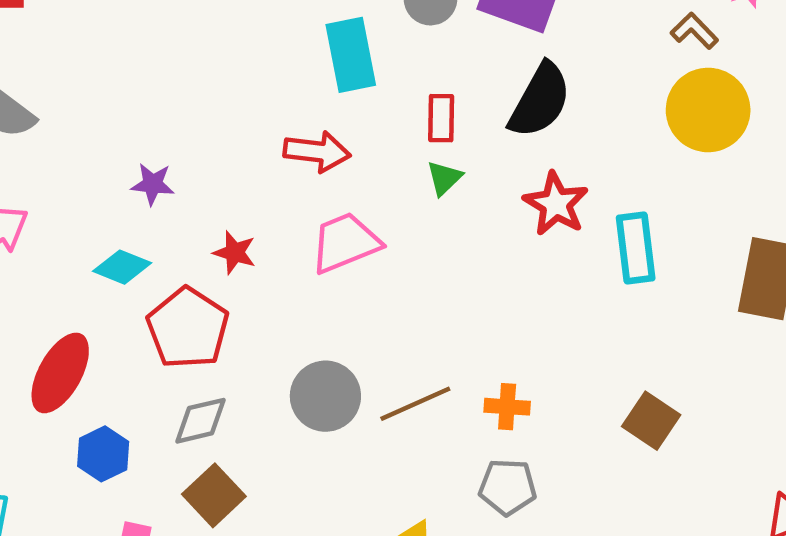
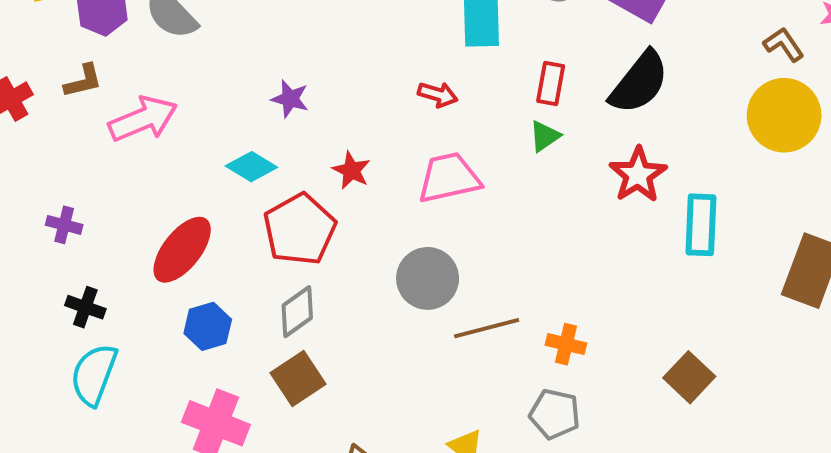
red arrow: (317, 152) -> (438, 94), size x0.7
gray circle: (325, 396) -> (428, 278), moved
gray diamond: (201, 421) -> (297, 312), turned -32

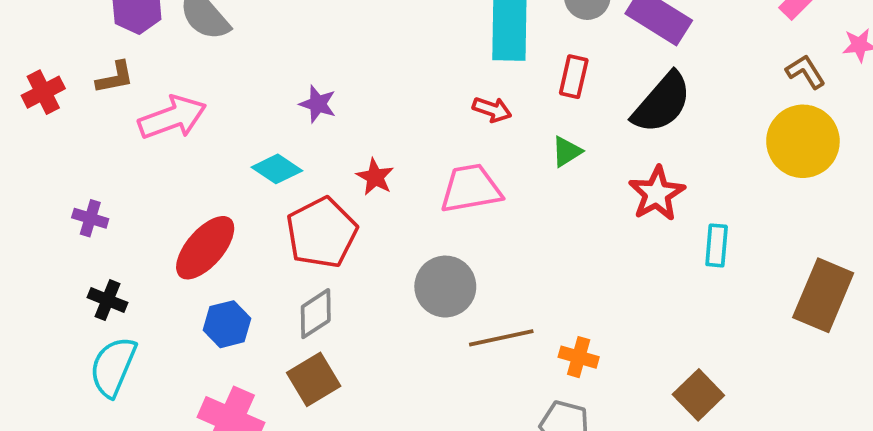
red rectangle: (551, 83) -> (574, 77), moved
red arrow: (438, 94) -> (492, 109), moved
cyan rectangle: (701, 225) -> (717, 245), size x0.7

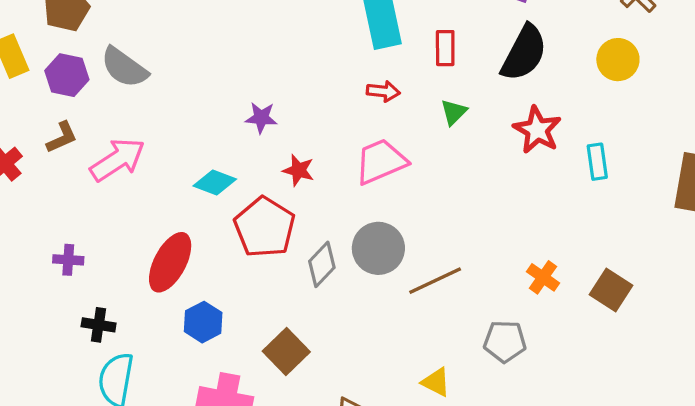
purple star: (318, 104) -> (261, 118), moved
yellow circle: (803, 141) -> (618, 60), moved, size x0.7
gray diamond: (316, 314) -> (322, 264), moved
orange cross: (579, 357) -> (543, 277), moved, turned 32

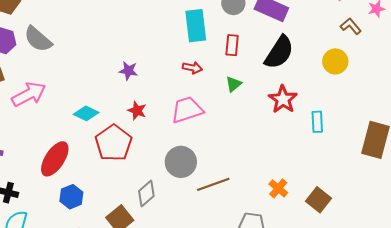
purple star: (261, 118) -> (128, 71), moved
gray diamond: (322, 264) -> (146, 193), moved

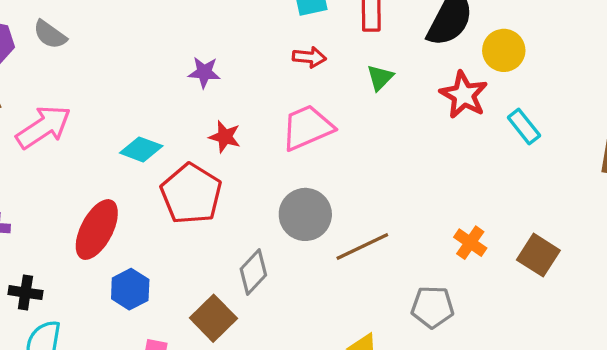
gray semicircle: (38, 39) -> (50, 35), size x0.7
yellow circle: (335, 61) -> (504, 50), moved
cyan rectangle: (317, 122) -> (524, 127), turned -30

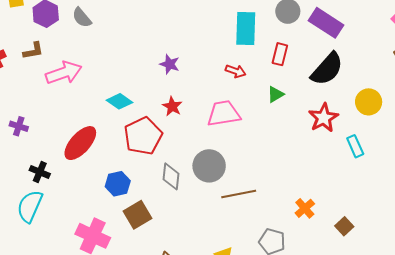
yellow circle: (504, 50) -> (369, 102), moved
brown square: (538, 255) -> (344, 226), size x0.7
gray diamond: (253, 272) -> (171, 176), moved, turned -52
blue hexagon: (130, 289) -> (118, 184), moved
black cross: (25, 293) -> (40, 172), moved

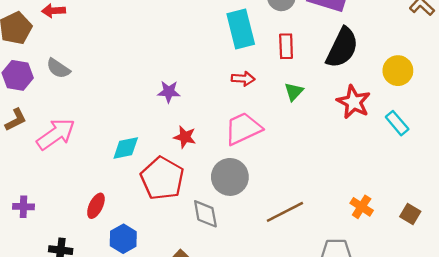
cyan diamond: (120, 101) -> (126, 148), turned -30
red ellipse: (80, 143) -> (96, 206), size x0.6
gray circle: (209, 166) -> (230, 177), moved
blue hexagon: (118, 184) -> (123, 239), moved

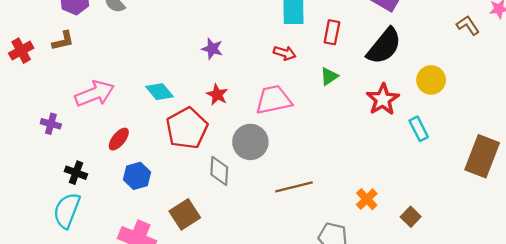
pink arrow: (56, 134) -> (95, 94), moved
cyan diamond: (126, 148) -> (159, 92), turned 48

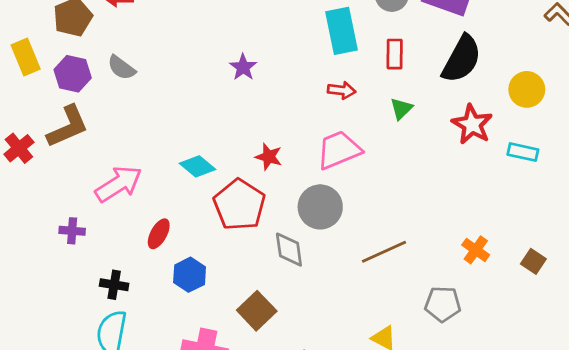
brown L-shape: (63, 41) -> (68, 127), size x1.6
purple star: (212, 49) -> (243, 67), moved, turned 30
cyan rectangle: (419, 129) -> (523, 152), turned -40

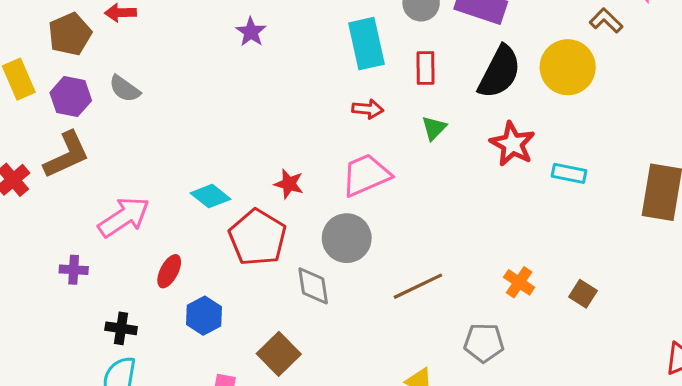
purple star: (243, 67) -> (251, 32), moved
yellow circle: (527, 89) -> (568, 67), moved, size x1.4

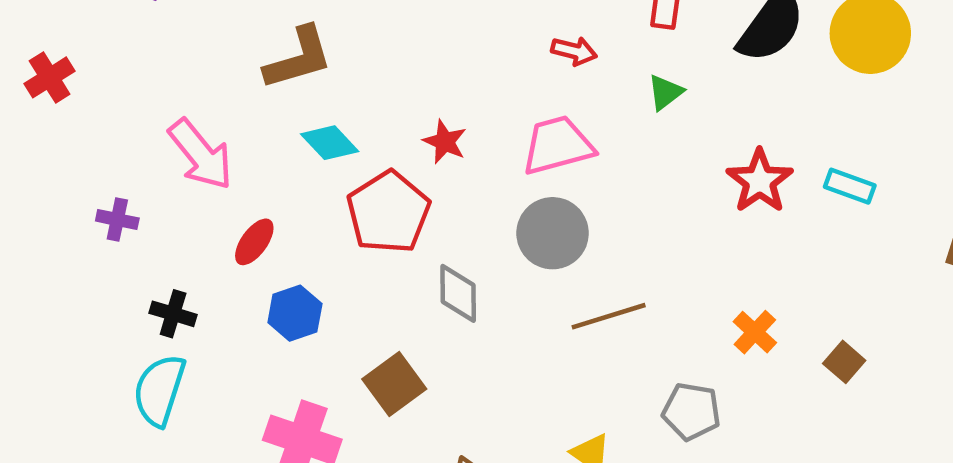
red star: (512, 144) -> (760, 181), moved
brown L-shape: (67, 155) -> (298, 58), moved
pink arrow: (124, 217) -> (201, 154), turned 76
gray circle: (347, 238) -> (553, 233), moved

